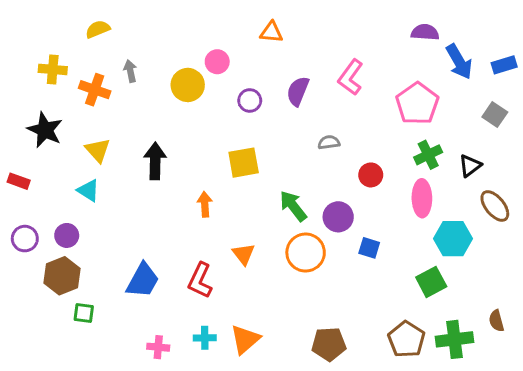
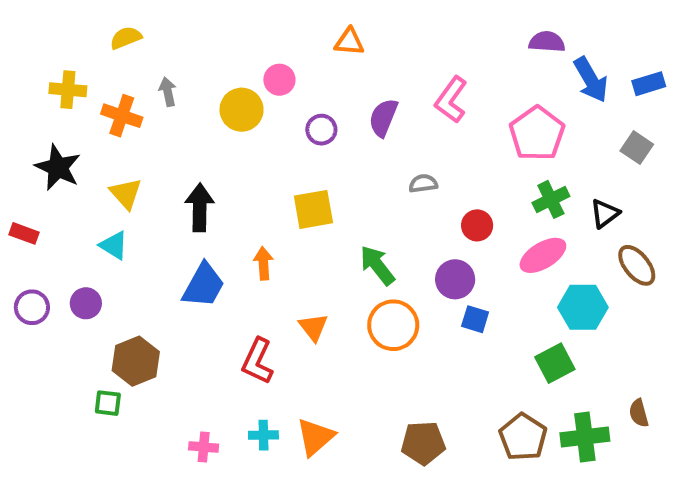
pink ellipse: (422, 198) -> (543, 255), turned 60
purple circle: (338, 217) -> (455, 279), moved
brown hexagon: (62, 276) -> (136, 361), moved
blue trapezoid: (143, 280) -> (204, 285), moved

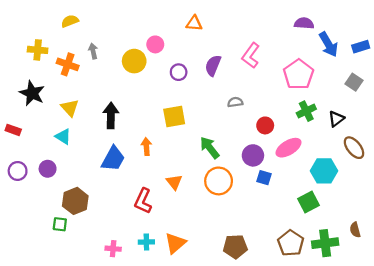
pink ellipse: (543, 255) -> (288, 148), moved

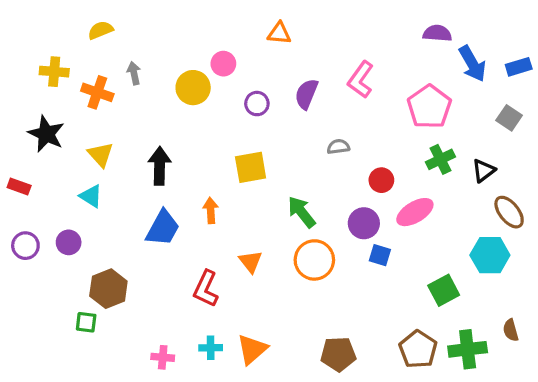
cyan hexagon: (324, 171) -> (490, 255), moved

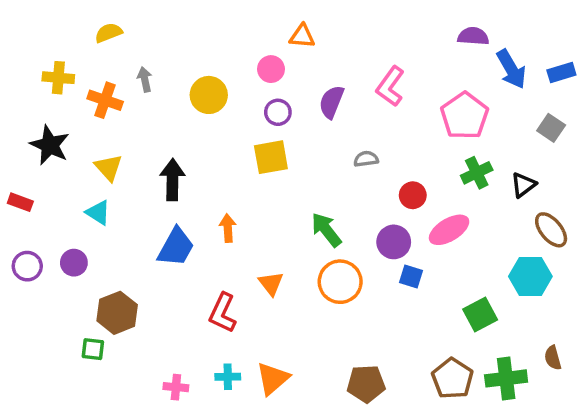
pink circle: (223, 64) -> (271, 69), moved
yellow square: (251, 167) -> (271, 157), moved

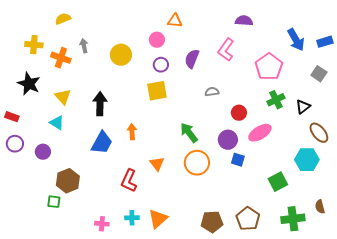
purple semicircle: (473, 36) -> (244, 21), moved
purple circle: (27, 266) -> (15, 144), moved
brown pentagon: (452, 378) -> (248, 219), moved

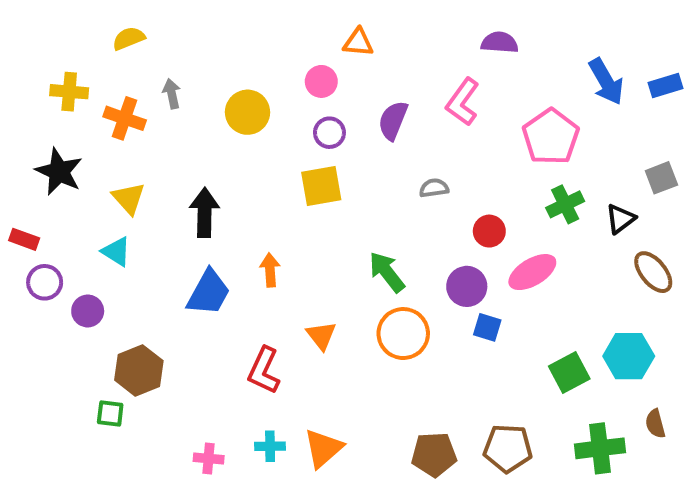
gray square: (319, 74) -> (661, 178), moved, turned 35
purple circle: (15, 144) -> (45, 282), moved
cyan hexagon: (307, 160) -> (629, 356), moved
brown pentagon: (248, 219) -> (508, 448), turned -30

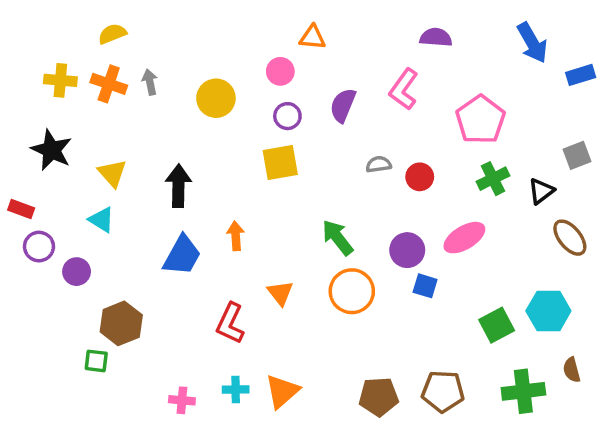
blue arrow: (606, 81) -> (532, 43), moved
orange cross: (125, 118) -> (109, 84), moved
red circle: (489, 231) -> (420, 177), moved

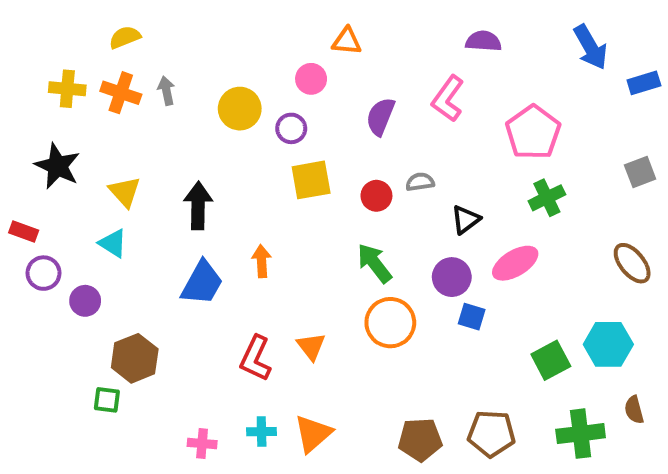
purple circle: (287, 116) -> (291, 128), moved
red circle: (420, 177) -> (376, 196), moved
black triangle: (541, 191) -> (466, 220), moved
orange triangle: (280, 293) -> (311, 346), moved

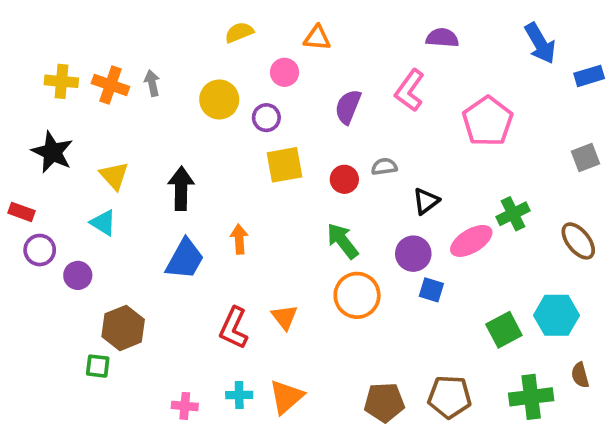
yellow semicircle: (125, 37) -> (239, 32), moved
green cross: (547, 198) -> (513, 214), moved

